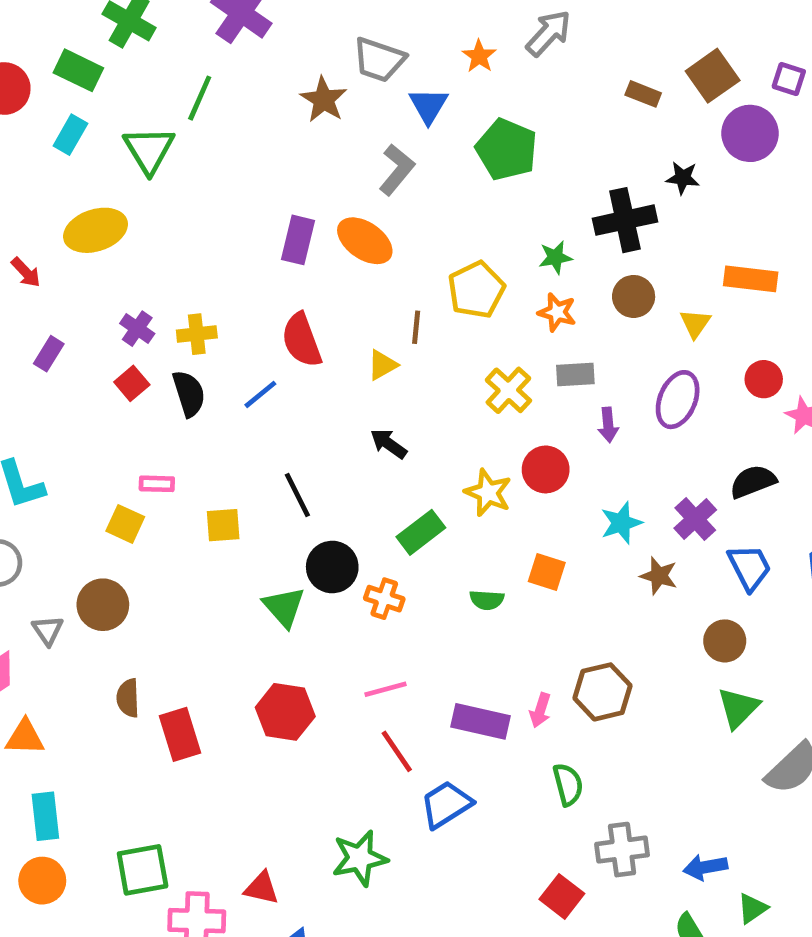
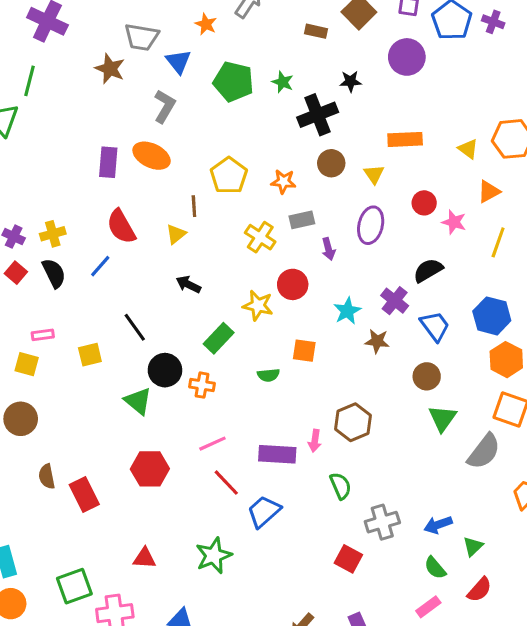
purple circle: (750, 133) -> (407, 57), moved
green star: (555, 257) -> (283, 82), moved, turned -30
red triangle: (262, 888) -> (144, 558), moved

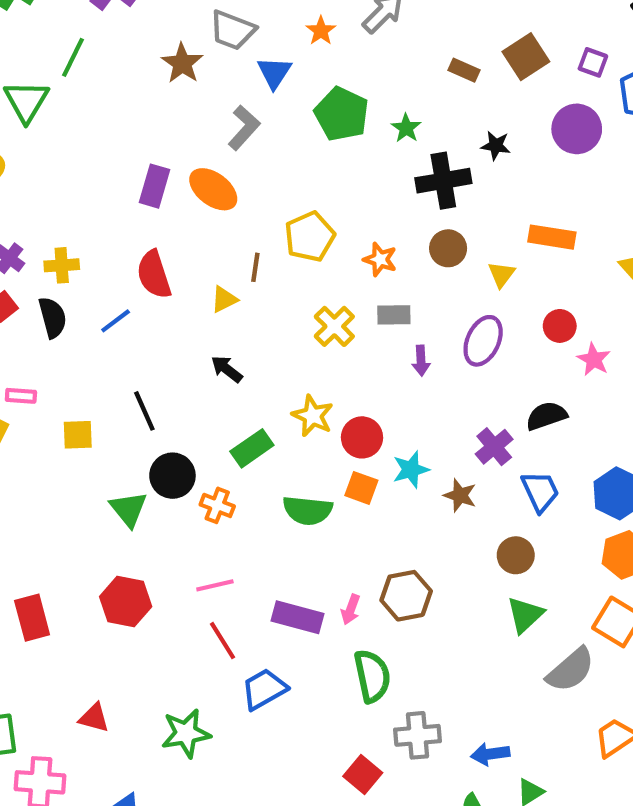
red circle: (293, 284) -> (362, 437), moved
cyan star: (347, 311) -> (411, 470), moved
green semicircle: (268, 375) -> (308, 510), size x1.6
green semicircle: (341, 486) -> (372, 676), size x1.4

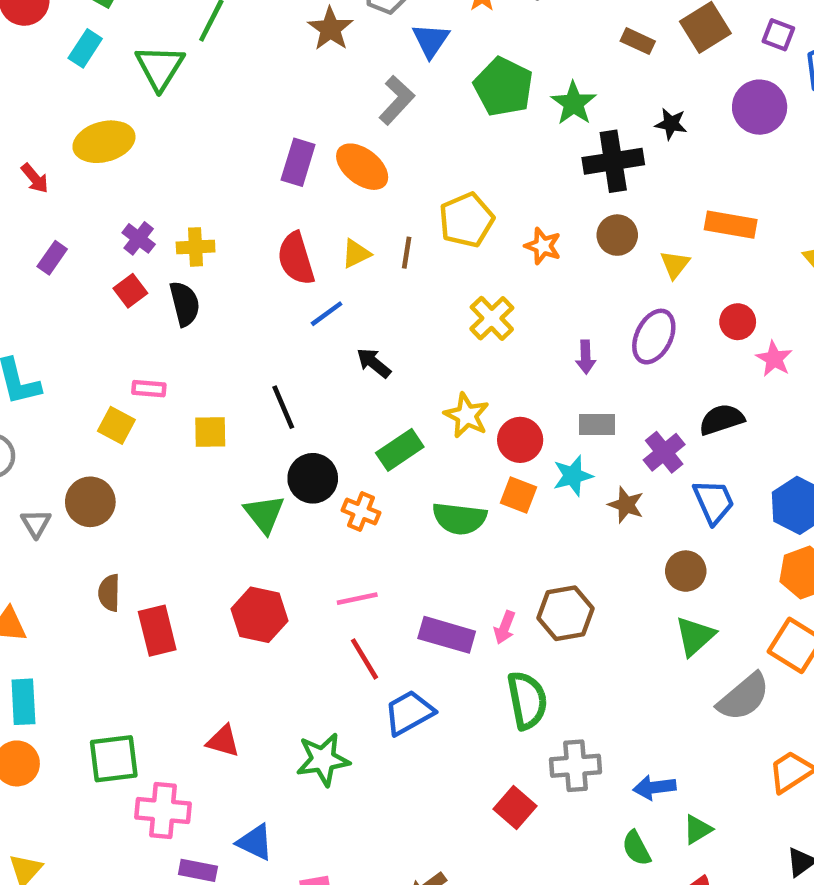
green star: (406, 128) -> (574, 103), size x1.4
yellow triangle: (224, 299) -> (356, 254), moved
gray rectangle: (394, 315) -> (597, 425), moved
blue line: (116, 321) -> (327, 314), moved

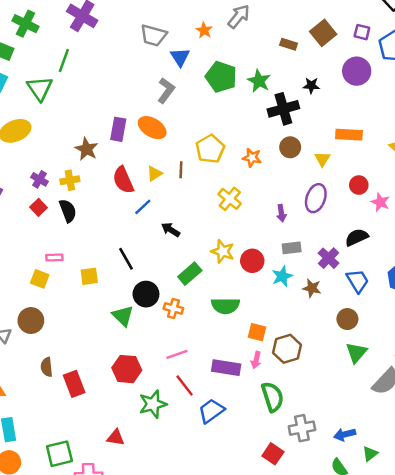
brown star: (330, 29) -> (86, 149), moved
orange square: (519, 495) -> (257, 332), moved
green star: (323, 760) -> (153, 404), moved

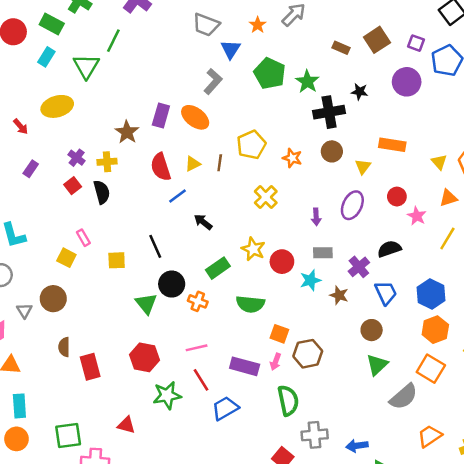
pink rectangle: (54, 257) -> (83, 238), turned 56

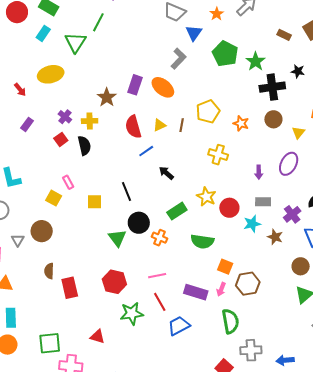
yellow cross: (266, 197) -> (218, 155), turned -30

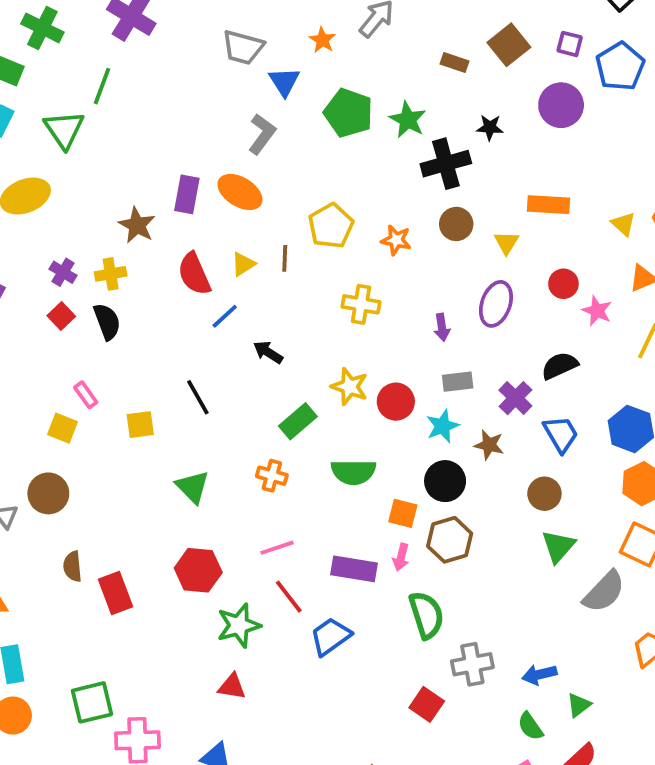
black circle: (139, 223) -> (445, 481), moved
red triangle: (97, 337) -> (232, 687), moved

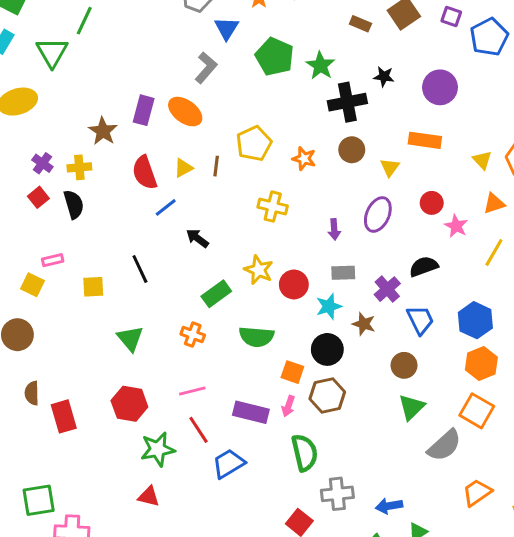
purple circle: (561, 105) -> (440, 87), moved
pink rectangle: (86, 395) -> (53, 260), turned -72

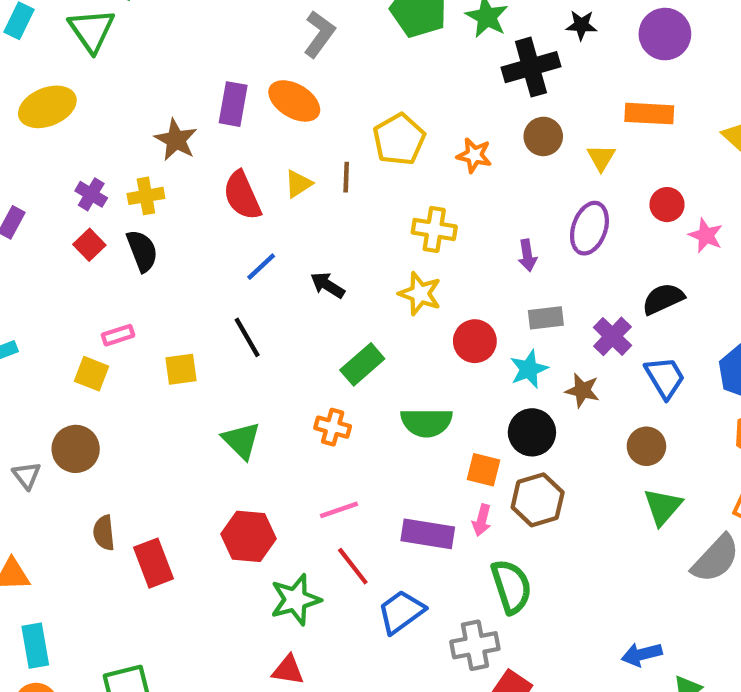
blue line: (166, 207) -> (261, 267), moved
yellow star: (259, 270) -> (420, 294), moved
gray cross: (337, 494) -> (475, 645), moved

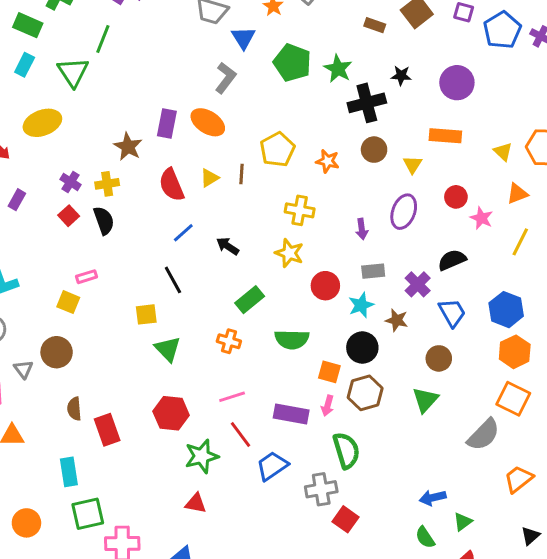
yellow square: (181, 369) -> (146, 314), moved
green triangle: (663, 507) -> (425, 400), moved
cyan rectangle: (35, 646) -> (69, 472), moved

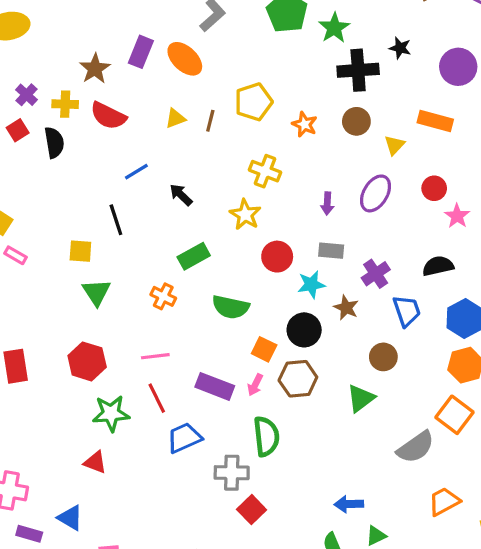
red semicircle: (172, 185) -> (108, 116), moved, turned -52
black semicircle: (452, 260) -> (438, 266), moved
pink rectangle: (86, 277) -> (16, 255), moved, turned 36

